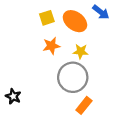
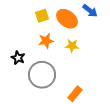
gray circle: (73, 77) -> (42, 75), moved
black star: (13, 96) -> (18, 58), moved

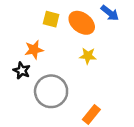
yellow square: (42, 16) -> (51, 19), turned 32
orange star: (46, 41) -> (34, 50), moved

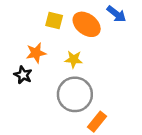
yellow star: (88, 56) -> (74, 59), moved
gray circle: (51, 91) -> (75, 94), moved

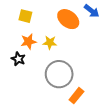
yellow square: (54, 20) -> (25, 16), moved
yellow star: (74, 59) -> (50, 43), moved

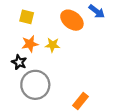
gray circle: (59, 74) -> (35, 85), moved

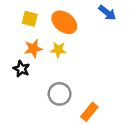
orange ellipse: (72, 20) -> (64, 22), moved
gray circle: (35, 85) -> (60, 94), moved, size x0.7

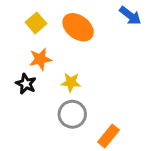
yellow square: (30, 19) -> (36, 23), turned 35
yellow star: (58, 50) -> (71, 82), moved

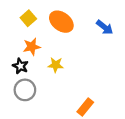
blue arrow: (130, 16) -> (105, 27), moved
gray circle: (72, 114) -> (25, 90), moved

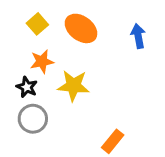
blue arrow: (105, 27) -> (138, 36), turned -138
yellow star: (56, 65) -> (73, 86), size x1.5

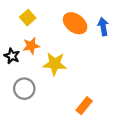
orange ellipse: (81, 28) -> (75, 23), moved
black star: (27, 87) -> (12, 56), moved

